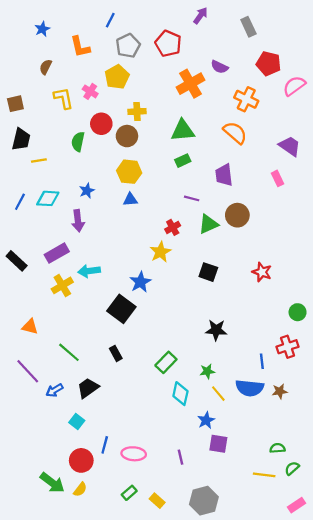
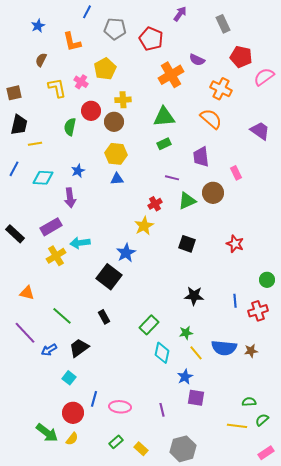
blue line: (110, 20) -> (87, 12), moved
gray pentagon: (128, 46) -> (115, 29), moved, turned 30
pink rectangle: (277, 178) -> (236, 173), moved
blue line: (20, 202) -> (14, 169), moved
blue line: (262, 361) -> (235, 301), moved

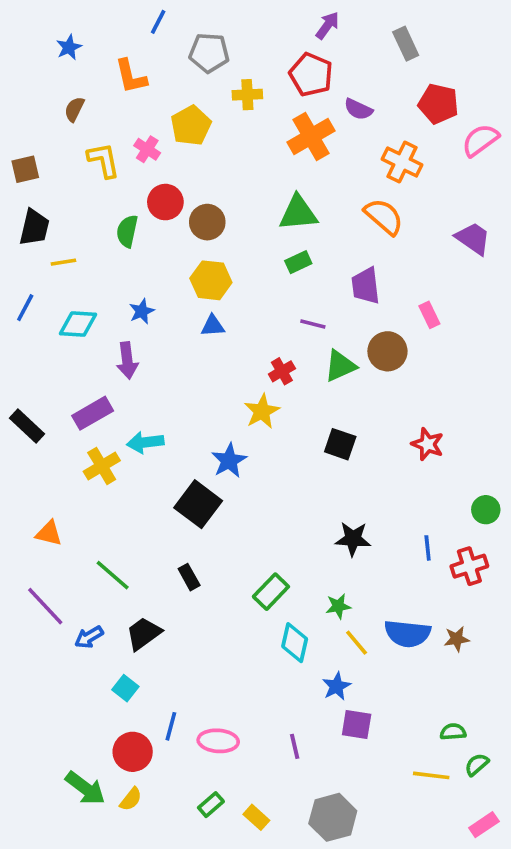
red pentagon: (151, 39) -> (311, 75), moved
yellow cross: (123, 100) -> (247, 95), moved

